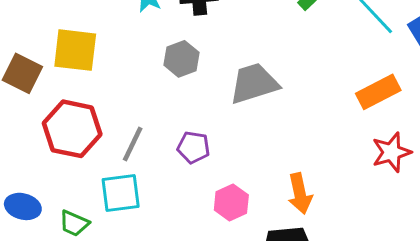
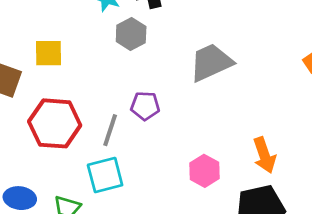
yellow square: (75, 50) -> (48, 53), size x0.7
gray hexagon: (182, 59) -> (131, 34), moved
purple pentagon: (193, 147) -> (145, 106), moved

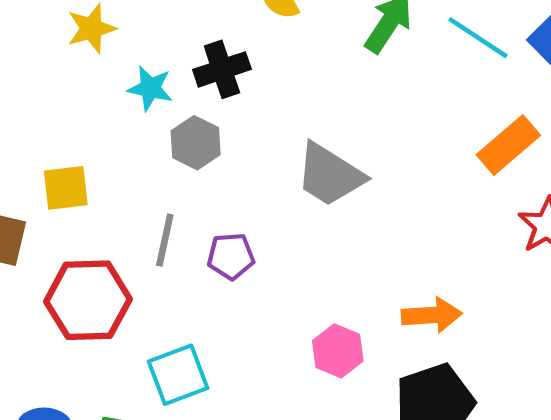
gray trapezoid: (211, 62) -> (330, 175), turned -117
gray line: (110, 130) -> (165, 240), moved
orange arrow: (264, 155) -> (432, 315), turned -68

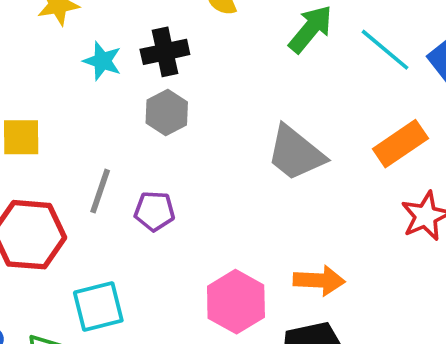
gray hexagon: (196, 143) -> (167, 112), moved
gray trapezoid: (330, 175) -> (296, 153), moved
pink hexagon: (338, 351) -> (236, 302), size x1.4

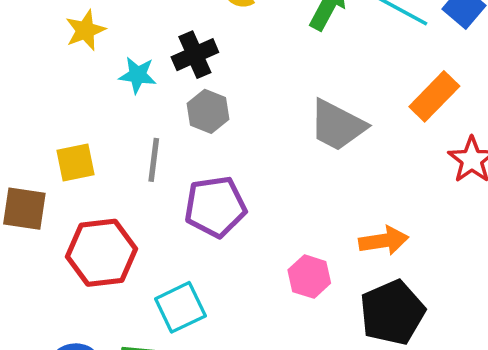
gray line: (100, 191) -> (154, 160), moved
purple pentagon: (154, 211) -> (215, 207), size x1.6
pink hexagon: (236, 302) -> (309, 277), size x0.7

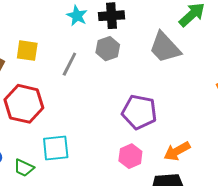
gray trapezoid: (337, 125) -> (165, 47), moved
purple pentagon: (215, 207) -> (139, 112), moved
orange arrow: (384, 241) -> (177, 151), turned 140

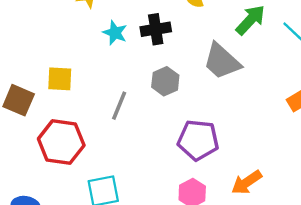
gray hexagon: (108, 49) -> (165, 81), moved
gray line: (69, 64) -> (119, 106), moved

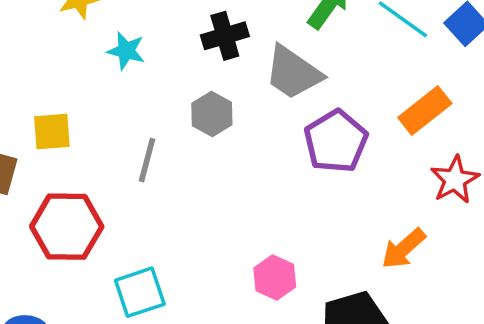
black cross: (156, 29) -> (225, 36), moved
purple pentagon: (198, 140) -> (336, 141), moved, turned -30
orange arrow: (247, 182) -> (403, 249), moved

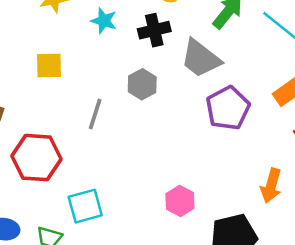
cyan star: (126, 51) -> (104, 21), moved
yellow square: (52, 132) -> (49, 65), moved
orange arrow: (403, 249) -> (271, 186), turned -36

